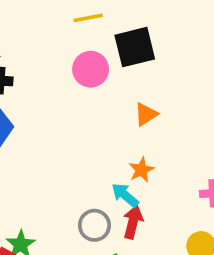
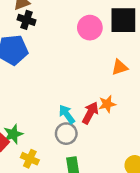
cyan arrow: (125, 195) -> (67, 114), moved
red arrow: (133, 222) -> (90, 113), moved

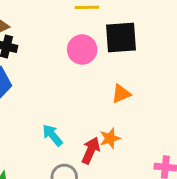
cyan arrow: (67, 114) -> (52, 135), moved

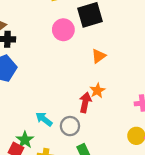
cyan arrow: (52, 135) -> (44, 119), moved

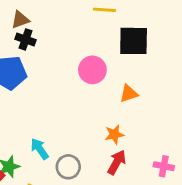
pink circle: (63, 30) -> (92, 70), moved
red arrow: (85, 102) -> (117, 162), moved

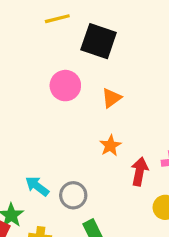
black square: (134, 41) -> (99, 41), turned 36
red arrow: (117, 162) -> (139, 171), moved

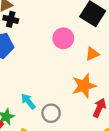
orange star: (110, 146) -> (84, 86), size x1.6

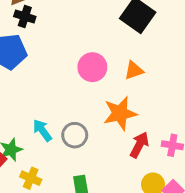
pink circle: (63, 38) -> (92, 67), moved
gray circle: (51, 113) -> (75, 135), moved

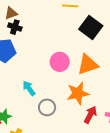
orange triangle: (134, 70) -> (88, 65), size x1.6
cyan arrow: (42, 130) -> (29, 88), moved

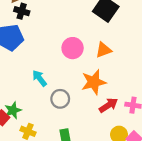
orange triangle: (88, 65) -> (104, 50), size x0.7
red arrow: (90, 115) -> (108, 105), turned 30

